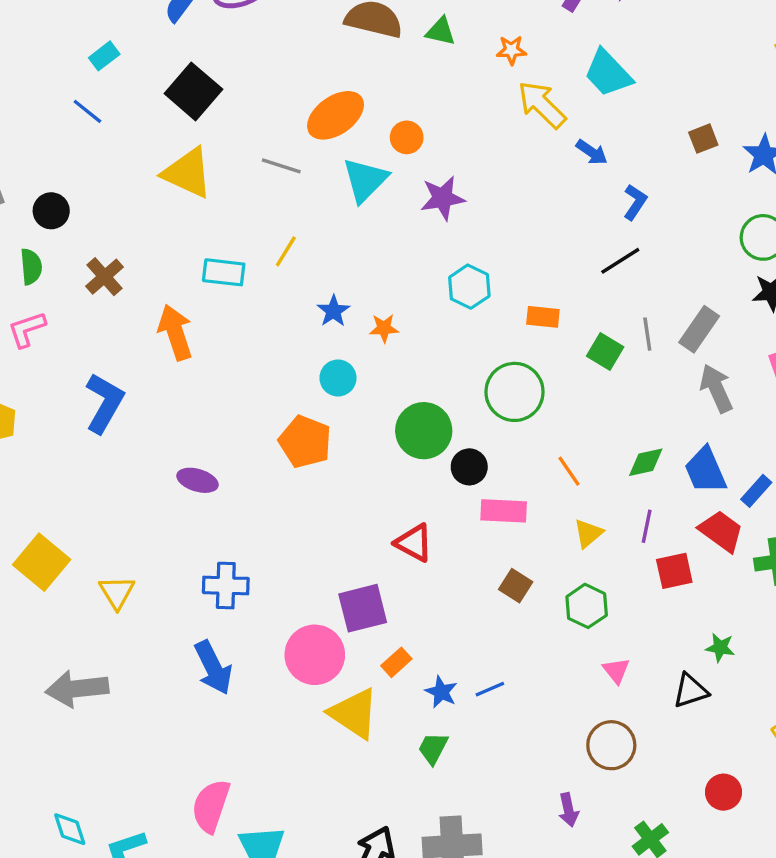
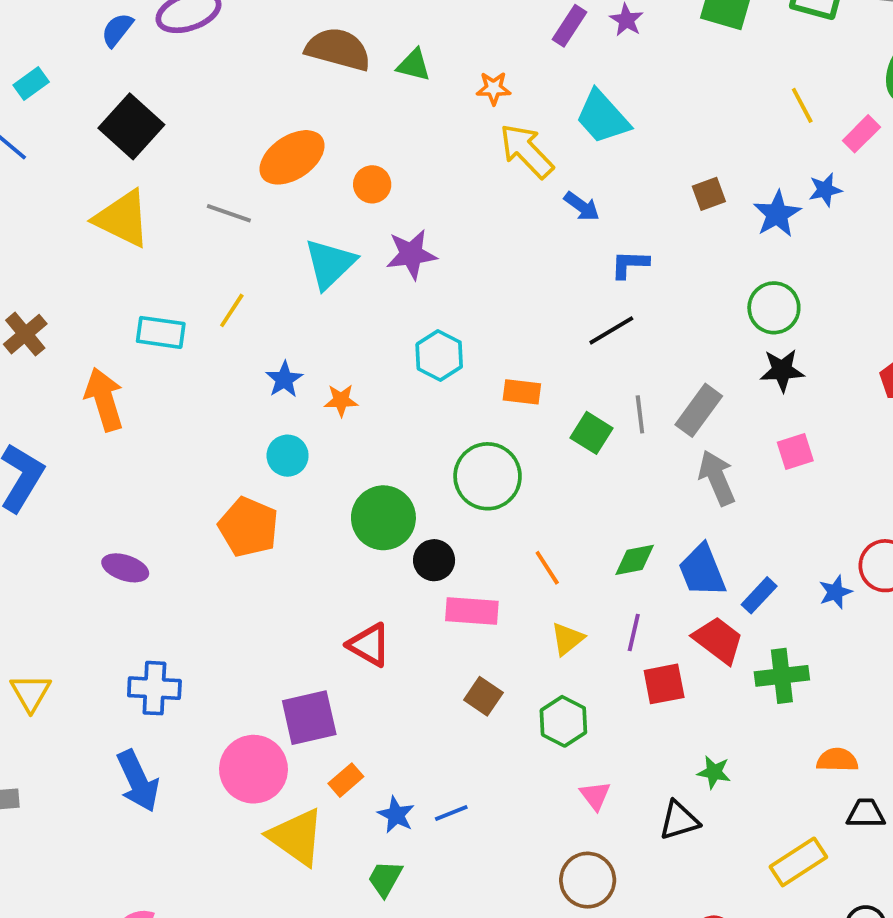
cyan triangle: (365, 180) -> (330, 264), moved
blue L-shape: (635, 202) -> (630, 264), turned -123

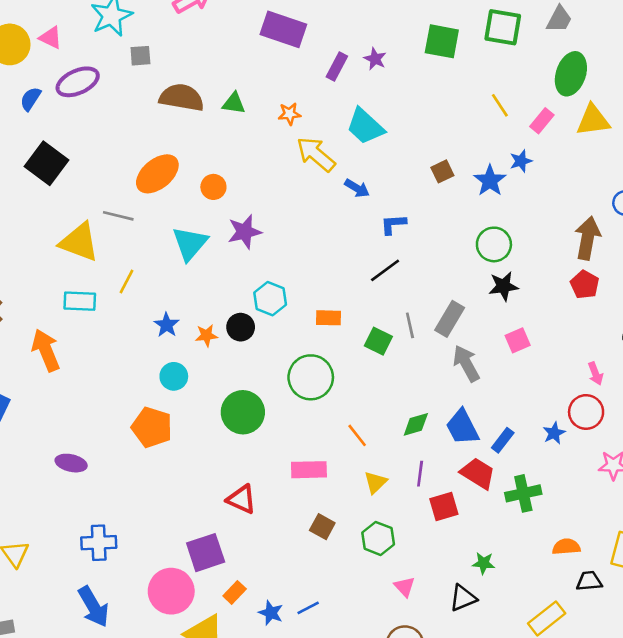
yellow triangle: (122, 219) -> (79, 242), moved
black circle: (434, 560) -> (241, 327), moved

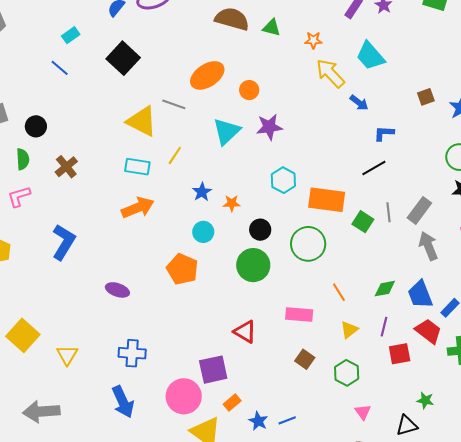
orange rectangle: (328, 318) -> (327, 200), size x1.8
black circle: (241, 327) -> (260, 230), moved
orange arrow: (46, 350) -> (138, 208), moved, turned 84

